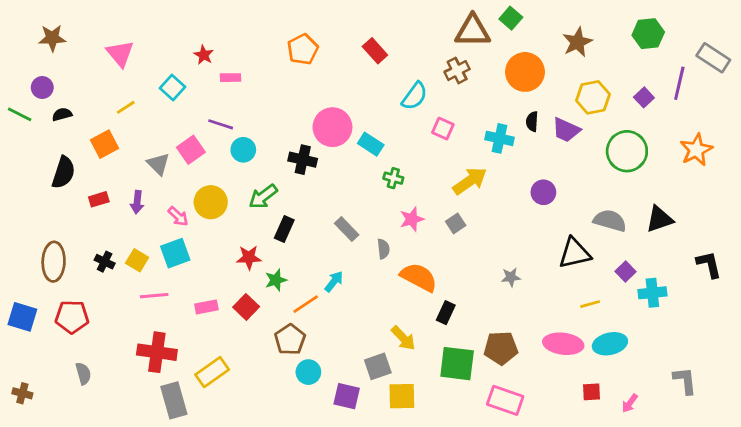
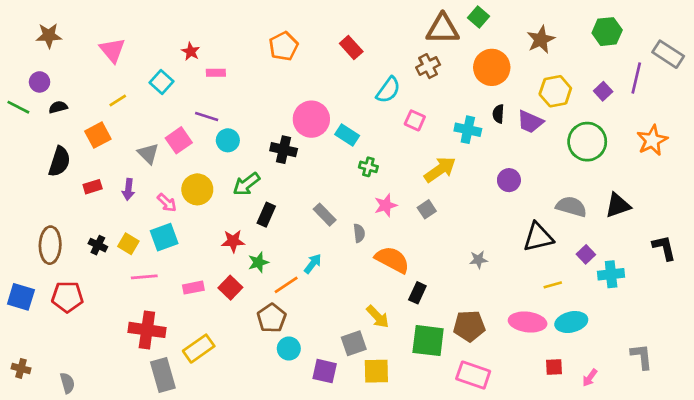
gray semicircle: (83, 373) -> (67, 383), moved

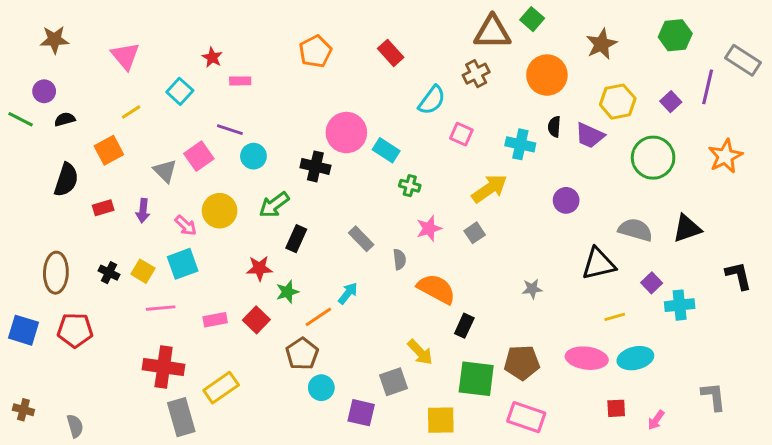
yellow square: (376, 371) -> (441, 420), moved

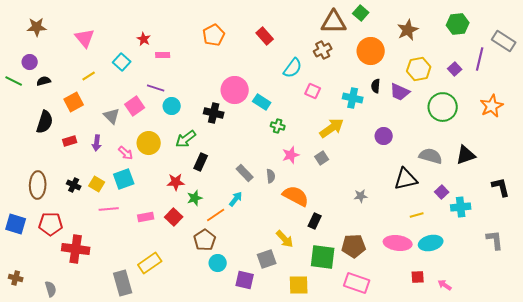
gray rectangle: (361, 239) -> (245, 173), moved
red cross: (164, 367) -> (76, 249), moved
gray L-shape: (714, 396) -> (495, 240), moved
pink arrow: (656, 420) -> (445, 285), turned 88

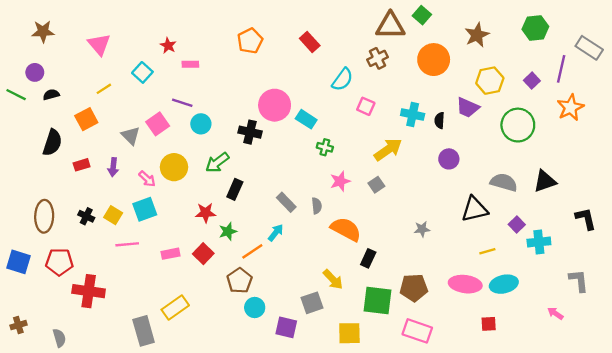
black semicircle: (376, 86) -> (439, 120), moved
orange star: (492, 106) -> (570, 107), moved
brown cross: (16, 278) -> (18, 325), turned -32
pink arrow: (445, 285) -> (555, 313), moved

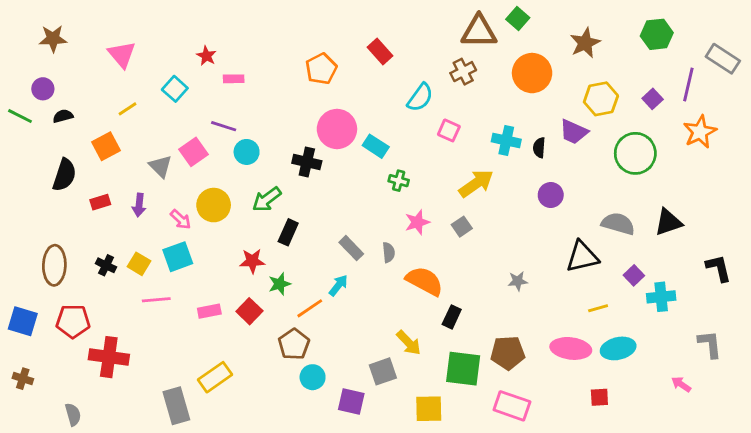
orange pentagon: (250, 41) -> (321, 69), moved
brown cross: (18, 325) -> (23, 379), moved, turned 35

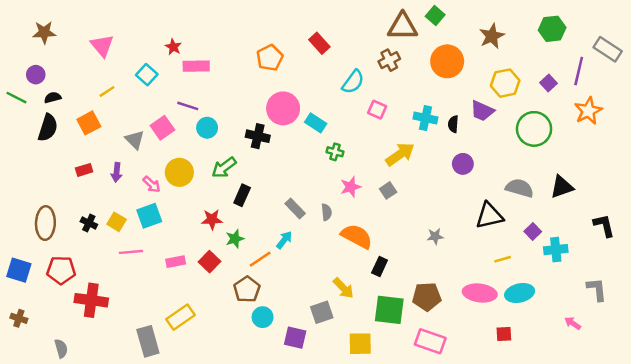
pink rectangle: (234, 79) -> (196, 66), size x1.5
black semicircle: (64, 175) -> (48, 128), moved

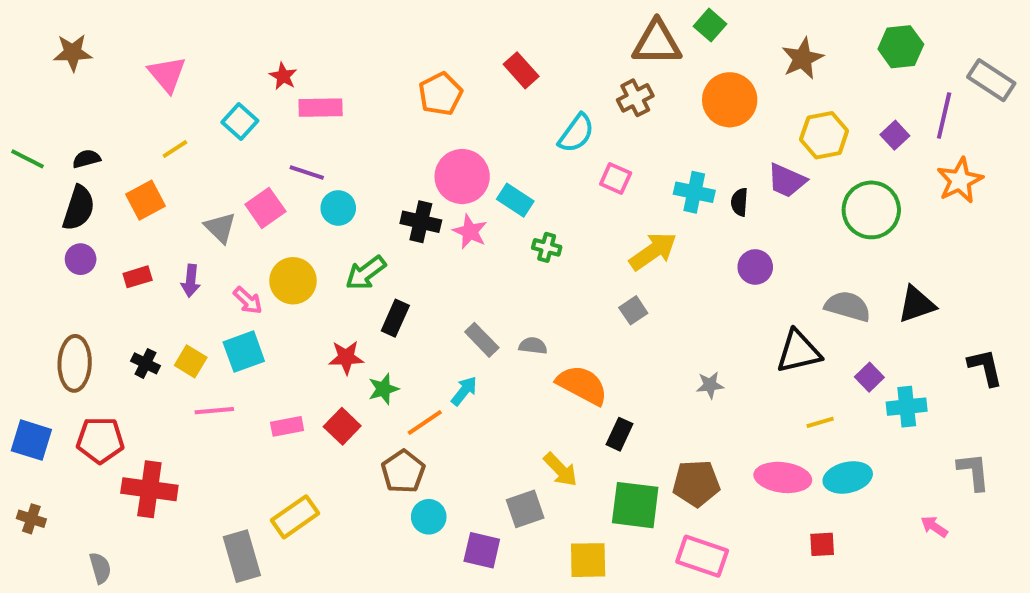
purple circle: (36, 75) -> (81, 259), moved
pink star: (351, 187) -> (470, 232), moved, turned -30
gray semicircle: (327, 212) -> (533, 346), turned -77

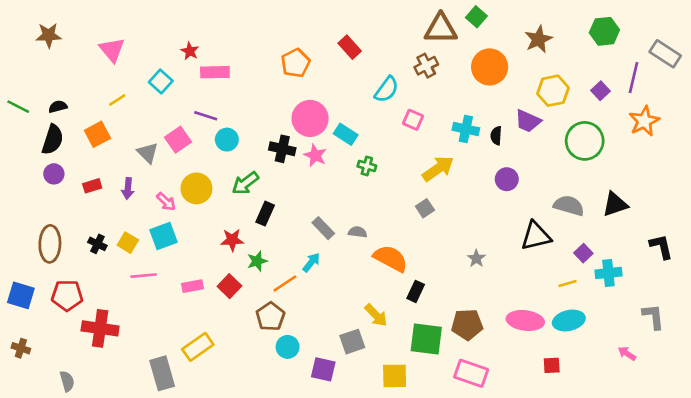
gray star: (710, 385) -> (476, 258), turned -30
yellow line: (820, 422) -> (567, 284), moved

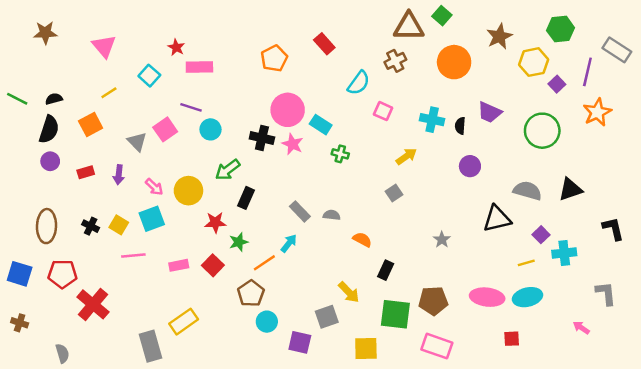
yellow hexagon: (553, 91) -> (534, 62), moved
yellow arrow: (438, 169) -> (406, 156), size x0.7
yellow circle: (196, 188) -> (188, 191), moved
orange semicircle: (391, 258) -> (362, 240), size x0.6
red cross: (100, 328) -> (93, 304), turned 32

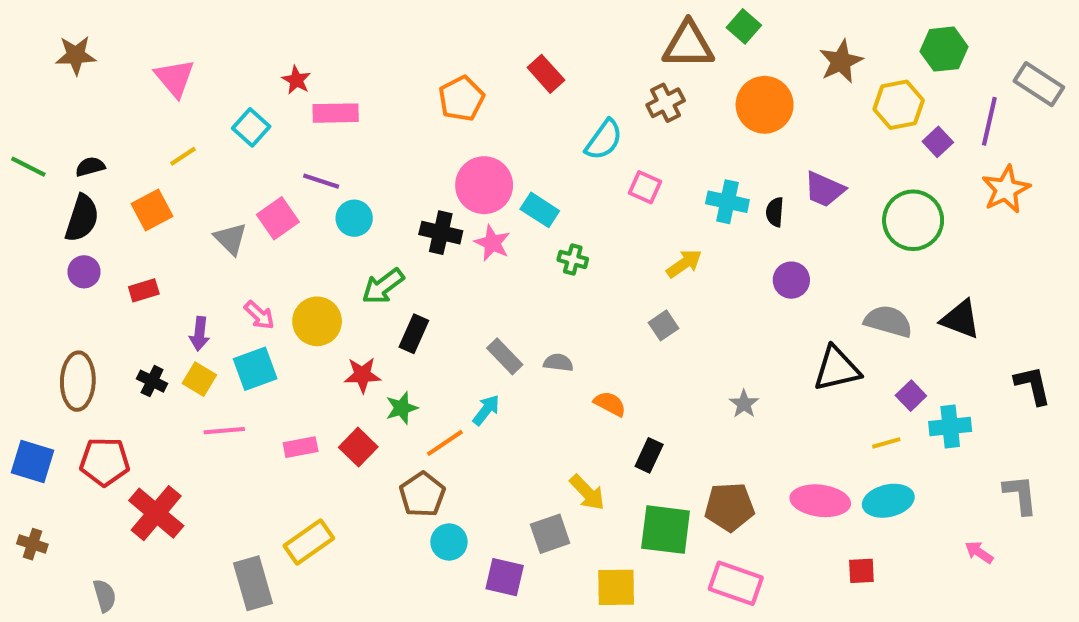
purple arrow: (119, 175) -> (199, 334), moved
black triangle: (570, 189) -> (960, 319), turned 40

